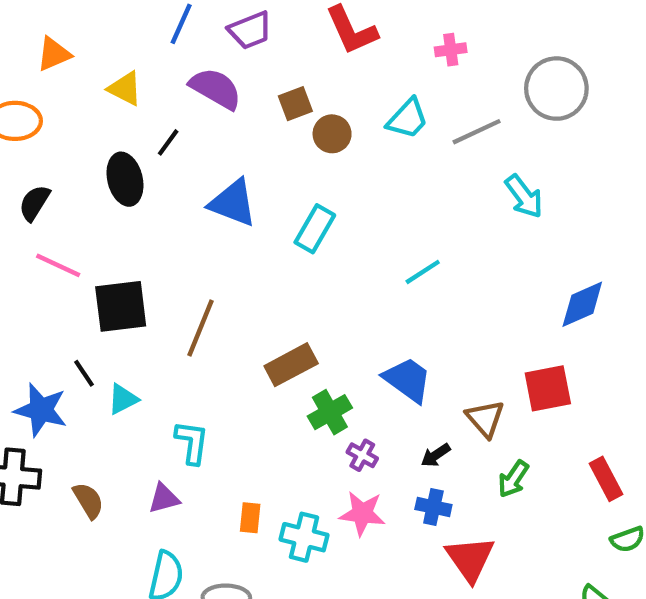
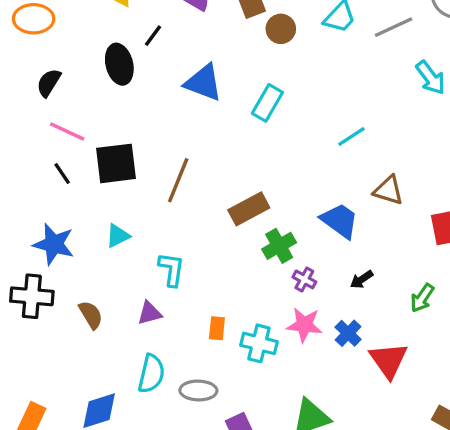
black line: (84, 373) -> (62, 174), moved
brown triangle: (485, 419) -> (388, 190), moved, turned -32
blue cross: (433, 507) -> (348, 333), moved, turned 32

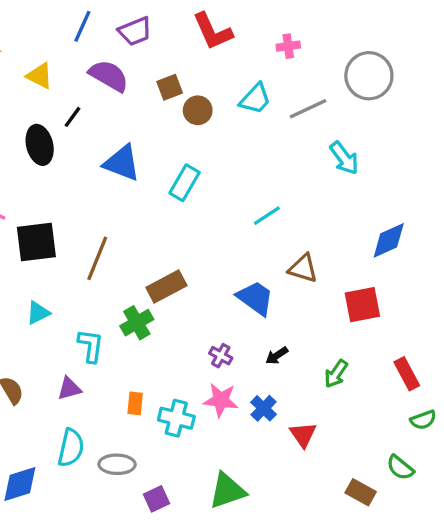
green cross: (279, 246) -> (137, 323), moved
red triangle: (388, 360) -> (303, 435), size x0.7

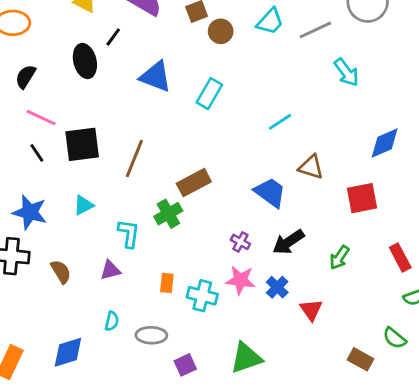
black arrow: (277, 356) -> (288, 242), size x1.6
cyan semicircle: (71, 448) -> (112, 321), size x0.6

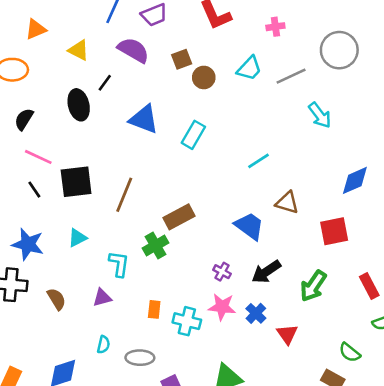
green arrow: (339, 258) -> (313, 286), size x1.4
green semicircle: (395, 338) -> (350, 352), moved

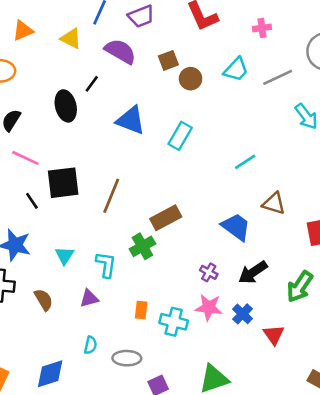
yellow triangle: (79, 50) -> (71, 38), moved
black line: (34, 190) -> (32, 201), moved
cyan triangle: (77, 238) -> (64, 255), moved, turned -30

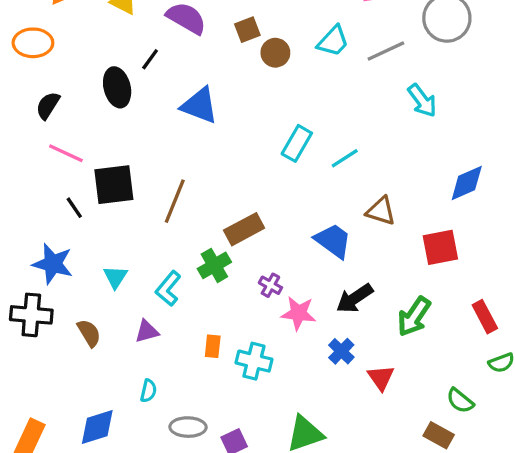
cyan rectangle: (180, 136) -> (297, 143), moved
cyan L-shape: (106, 265) -> (168, 289), turned -148
purple cross: (209, 272) -> (270, 285), moved
pink star: (209, 307) -> (298, 313), moved
gray ellipse: (127, 358) -> (188, 427), moved

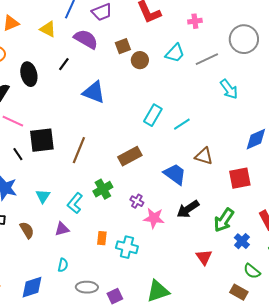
black ellipse: (117, 87) -> (29, 74), moved
brown rectangle: (244, 229) -> (130, 156), moved
blue cross: (341, 351) -> (242, 241), moved

